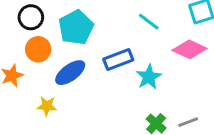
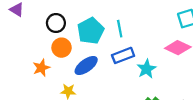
cyan line: (149, 22) -> (120, 29), moved, turned 42

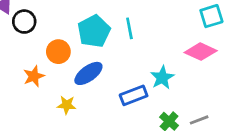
black circle: (56, 23) -> (24, 22), moved
blue rectangle: (123, 55) -> (134, 95), moved

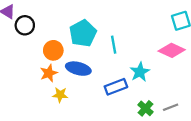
cyan line: (129, 28) -> (114, 45), moved
blue ellipse: (88, 73) -> (78, 69), turned 50
orange star: (34, 76) -> (49, 73), moved

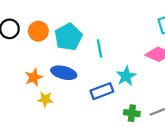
orange circle: (53, 50) -> (38, 31), moved
green cross: (146, 108) -> (132, 113), turned -35

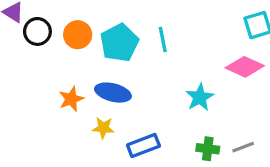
cyan line: (100, 48) -> (163, 39), moved
blue rectangle: (102, 91) -> (143, 146), moved
yellow star: (45, 99) -> (103, 128), moved

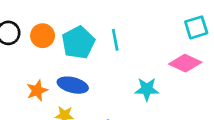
cyan star: (200, 97) -> (147, 89), turned 30

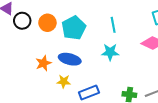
cyan line: (115, 40) -> (113, 25), moved
cyan star: (147, 89) -> (110, 52), moved

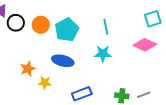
orange star: (43, 63) -> (28, 69), moved
yellow star: (64, 81) -> (45, 83), moved

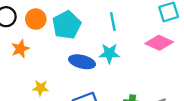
blue ellipse: (63, 61) -> (82, 62), moved
orange star: (28, 69) -> (20, 49), moved

